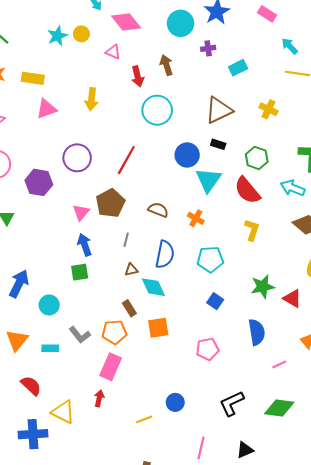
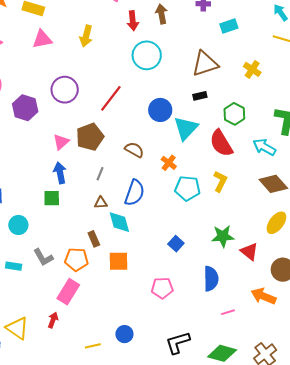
black rectangle: (218, 144) -> (200, 96), turned -40
blue circle: (187, 155) -> (160, 110), moved
cyan pentagon: (210, 259) -> (187, 188), moved

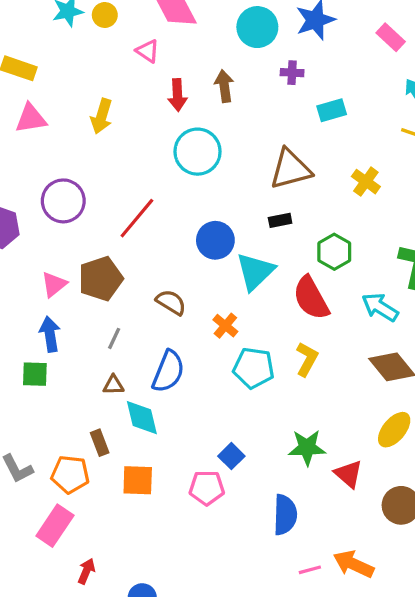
pink pentagon: (162, 288) -> (207, 488), moved
orange arrow: (263, 296) -> (353, 564), moved
red arrow: (53, 320) -> (86, 571), moved

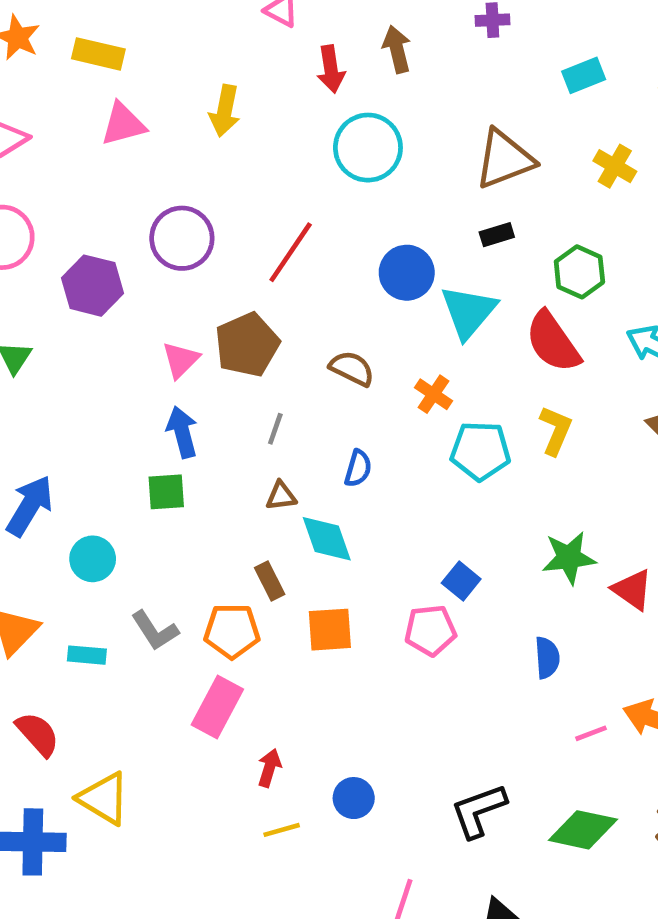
cyan rectangle: (332, 110) -> (584, 75), moved
blue semicircle: (168, 371) -> (358, 468), size x0.6
blue semicircle: (285, 515) -> (547, 658), size x0.7

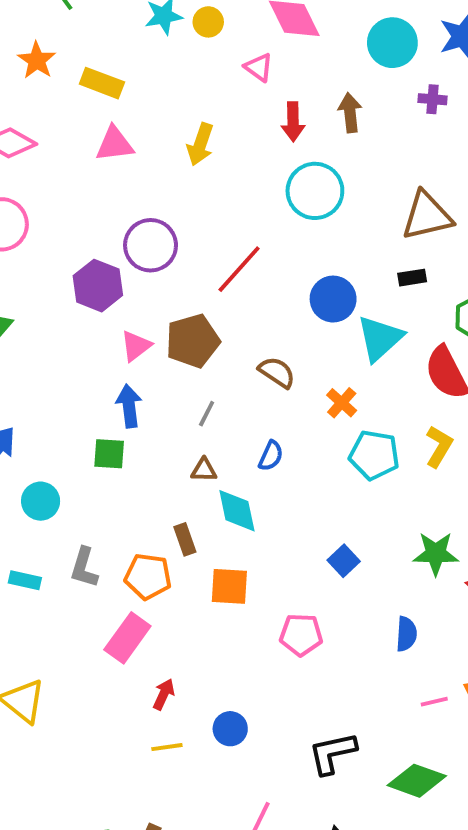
purple hexagon: (93, 286) -> (98, 286), moved
pink pentagon: (430, 630) -> (301, 635), moved
gray L-shape: (155, 631) -> (84, 568), turned 42

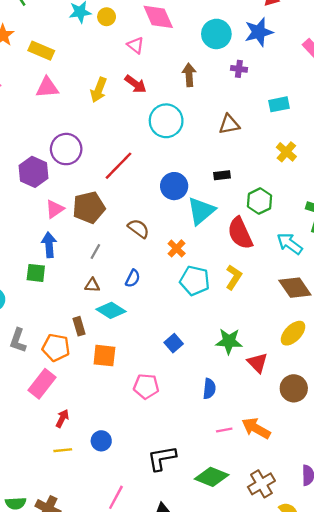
red arrow: (293, 122) -> (135, 84), moved, turned -55
brown triangle: (427, 216) -> (229, 124), moved, size x0.7
cyan diamond: (237, 511) -> (111, 310), turned -48

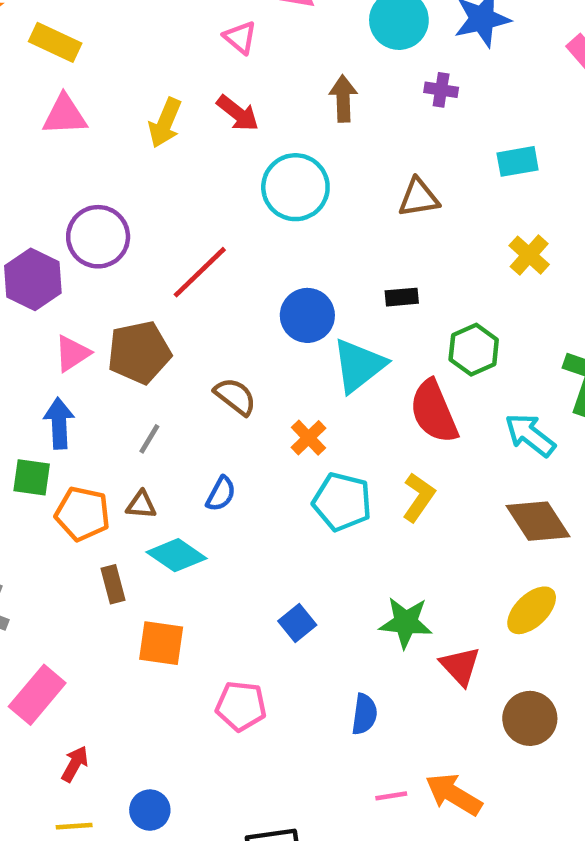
orange pentagon: (56, 348) -> (83, 514), moved

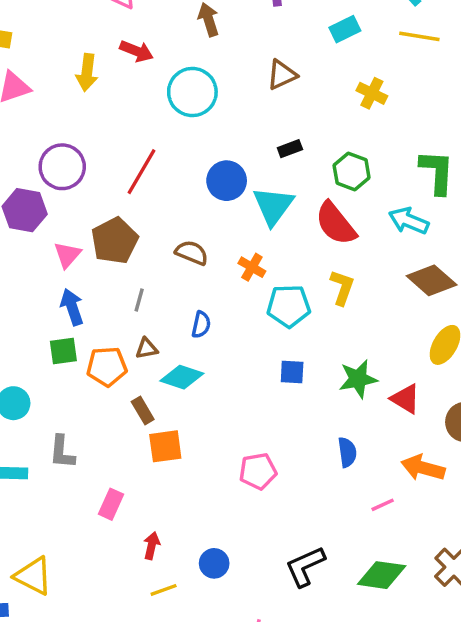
blue square: (297, 623) -> (292, 372), moved, turned -32
orange square: (161, 643) -> (165, 446), moved
pink rectangle: (37, 695) -> (111, 504), size x0.7
orange arrow: (454, 794) -> (423, 468), moved

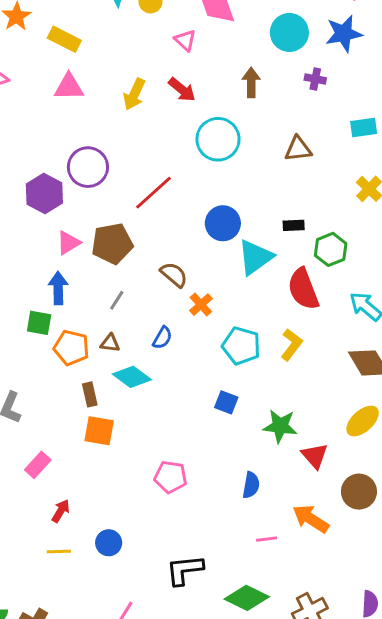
black rectangle: (290, 149) -> (294, 225), moved
orange cross: (252, 267) -> (201, 305), moved

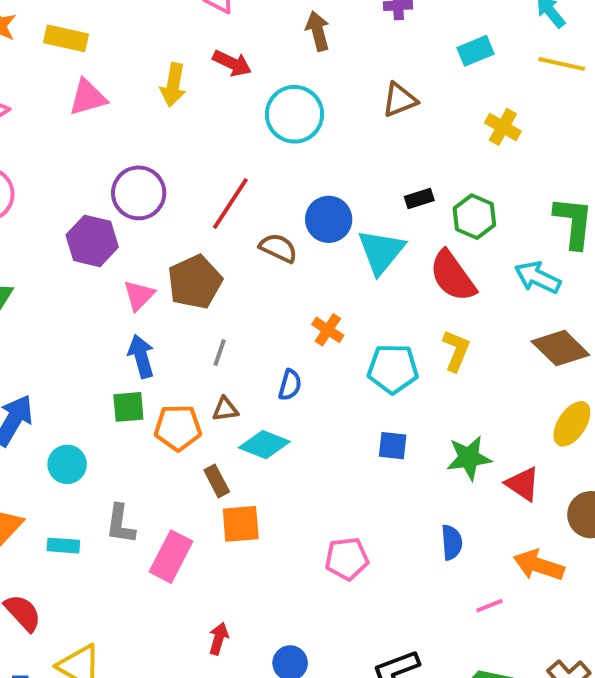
brown semicircle: (174, 275) -> (278, 248), moved
pink rectangle: (38, 465) -> (171, 557), moved, size x1.4

